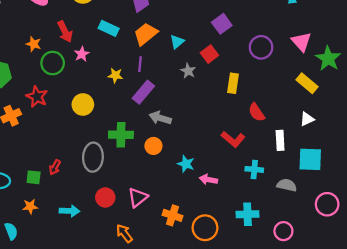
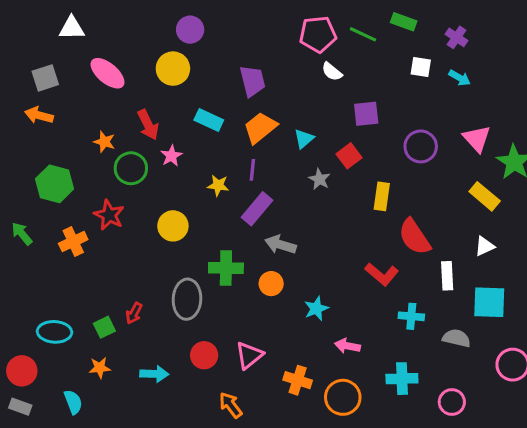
purple square: (222, 24) -> (366, 114), turned 30
red semicircle: (257, 112) -> (414, 237), size x1.4
cyan star: (186, 164) -> (316, 308), turned 30
green square: (34, 177) -> (104, 327), turned -32
pink arrow: (208, 180) -> (347, 346), moved

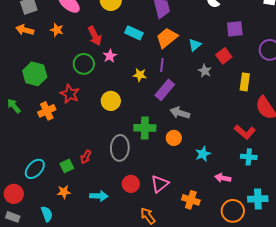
orange star: (104, 142) -> (57, 30), moved
cyan cross: (411, 316) -> (249, 157), moved
cyan ellipse: (55, 332) -> (35, 169), turned -50
orange circle: (343, 397) -> (233, 211), moved

